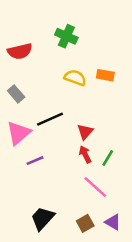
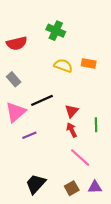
green line: (108, 158) -> (96, 125), moved, turned -32
purple triangle: (113, 222) -> (95, 187), turned -32

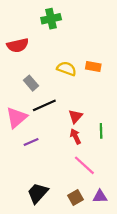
green cross: (56, 31) -> (51, 19), moved, turned -36
gray rectangle: (14, 79) -> (31, 83), moved

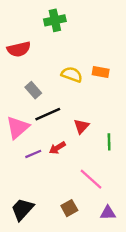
red arrow: (75, 136) -> (57, 148), moved, turned -96
black trapezoid: (38, 193) -> (22, 209), moved
brown square: (75, 198) -> (69, 208), moved

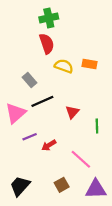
red semicircle: (19, 49) -> (47, 44), moved, turned -96
red arrow: (57, 148) -> (49, 145), moved
purple triangle: (108, 213) -> (96, 189), size x1.5

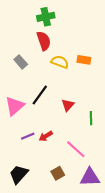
gray rectangle: (30, 80) -> (21, 62), moved
black line: (42, 101) -> (40, 95), turned -30
purple line: (30, 137) -> (28, 136), moved

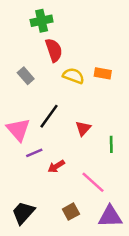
green cross: (46, 17) -> (42, 21), moved
pink triangle: (15, 106) -> (18, 130), turned -30
purple line: (28, 136) -> (34, 153), moved

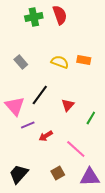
red semicircle: (54, 50) -> (60, 15), moved
green line: (111, 144) -> (91, 118), turned 32

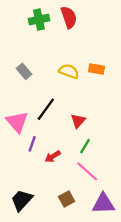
green line: (91, 118) -> (85, 146), moved
purple line: (28, 125) -> (32, 144), turned -48

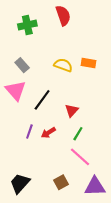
green cross: (39, 20) -> (27, 25), moved
pink triangle: (17, 122) -> (16, 90), moved
red arrow: (53, 156) -> (48, 133), moved

